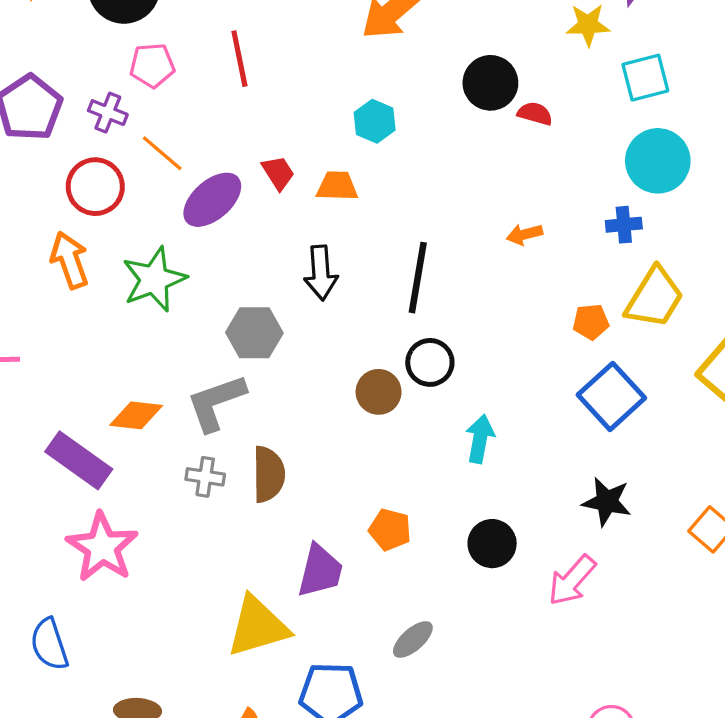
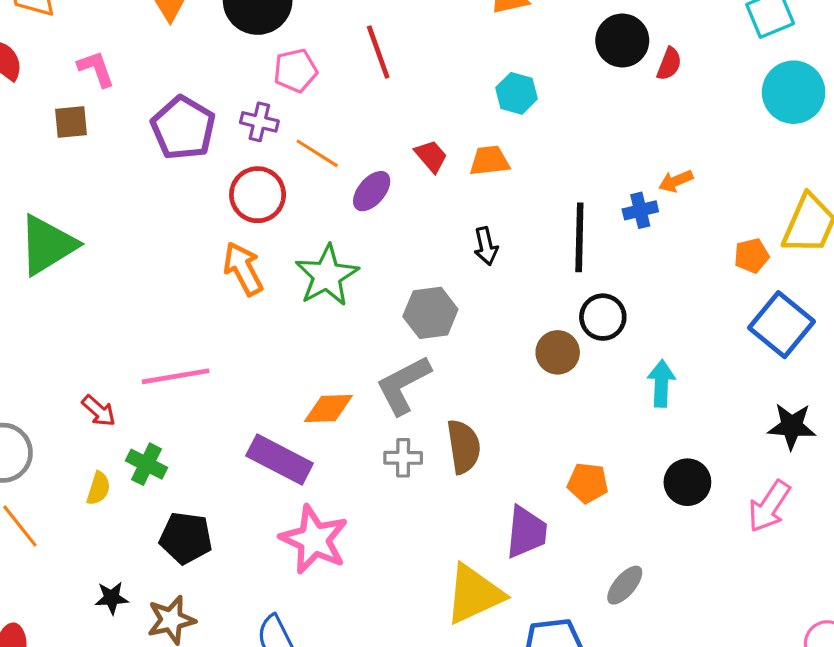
red semicircle: (535, 114) -> (669, 64), turned 104
purple ellipse: (212, 200) -> (372, 191), size x0.7
blue cross: (624, 225) -> (640, 210), moved
black arrow: (321, 273) -> (486, 246), size x0.7

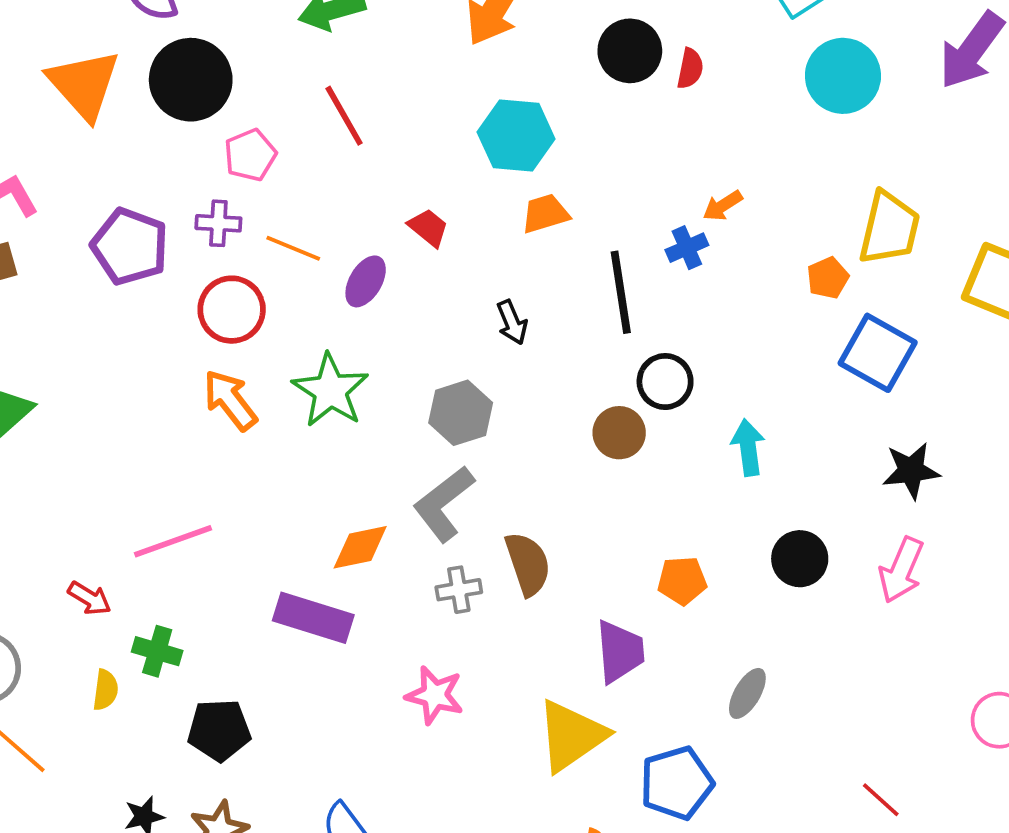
cyan hexagon: (516, 93) -> (516, 135), size x1.5
orange trapezoid: (490, 161) -> (545, 214), moved
pink star: (314, 540) -> (435, 695), moved, size x0.7

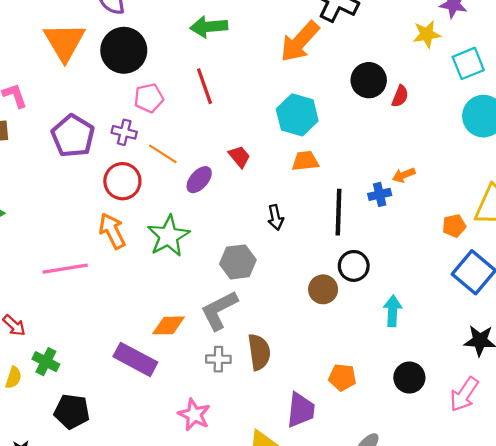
pink line: (173, 541) -> (65, 269), moved

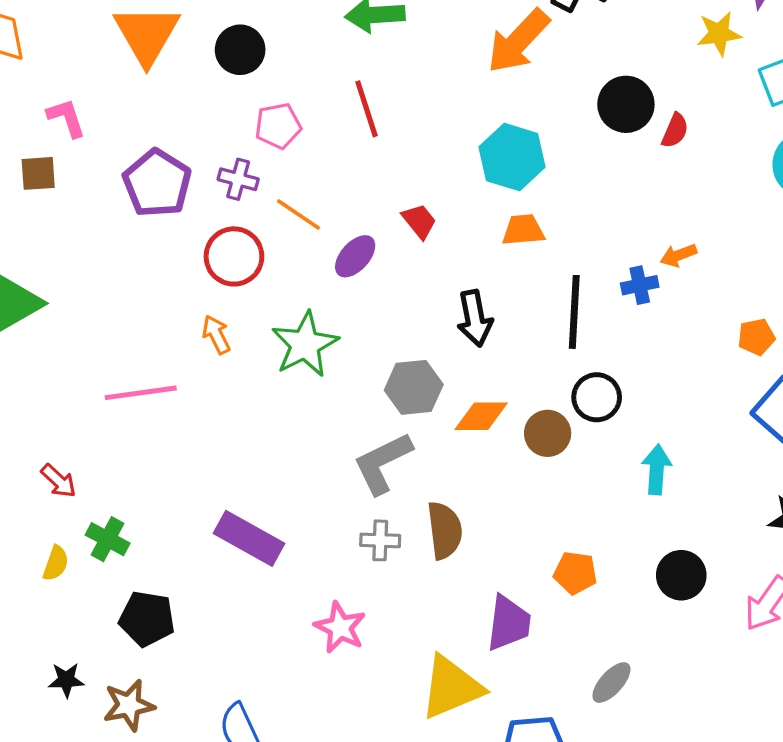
black circle: (124, 50) -> (240, 50), size x0.7
black arrow: (276, 217) -> (475, 318), size x1.4
orange arrow: (112, 231) -> (216, 335), size x0.7
orange diamond: (169, 325) -> (481, 416), moved

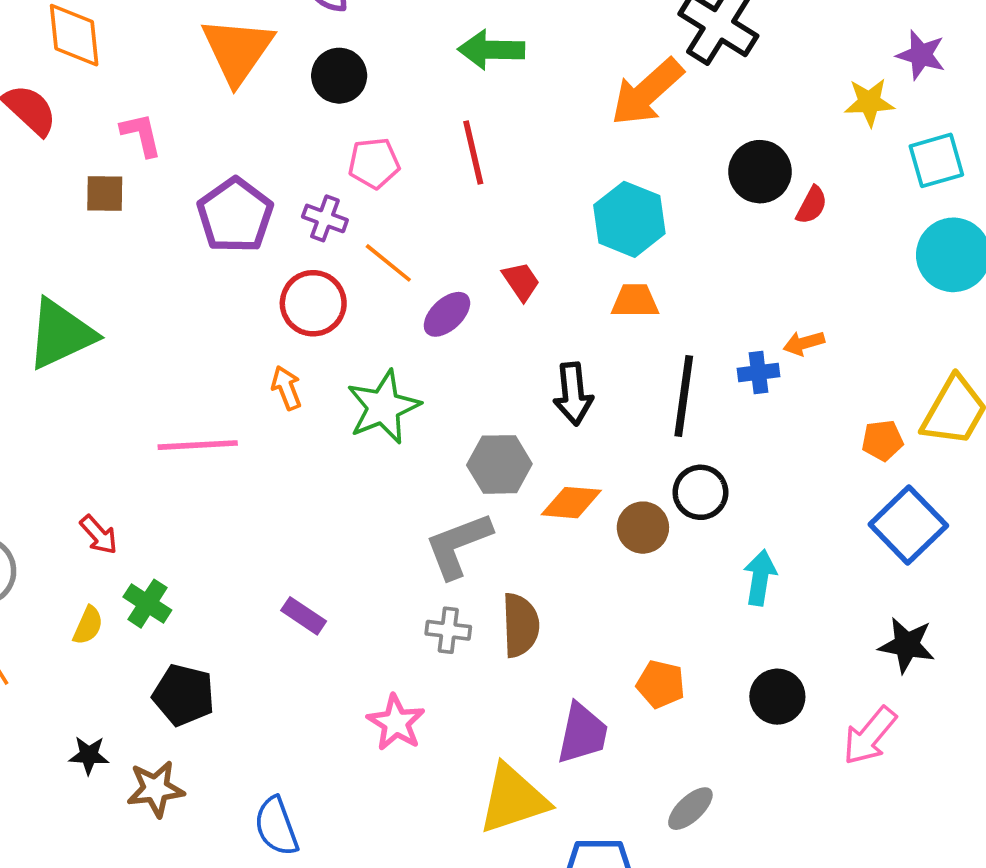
purple rectangle: (249, 538) -> (304, 616), size x0.6

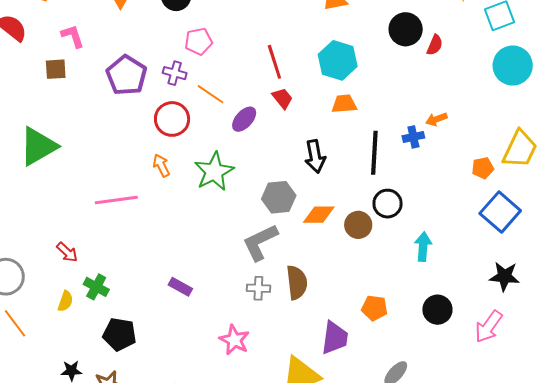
red line: (473, 153) -> (274, 62), moved

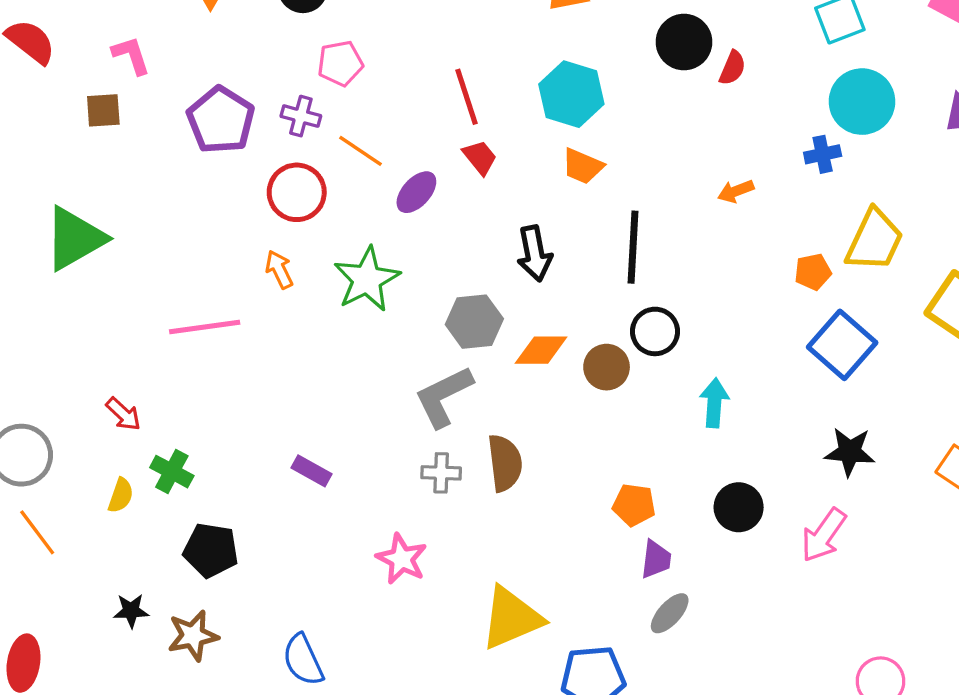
orange trapezoid: (344, 104) -> (582, 166), turned -152
blue cross: (413, 137) -> (823, 154), moved
purple trapezoid: (335, 338) -> (656, 559), moved, size x0.7

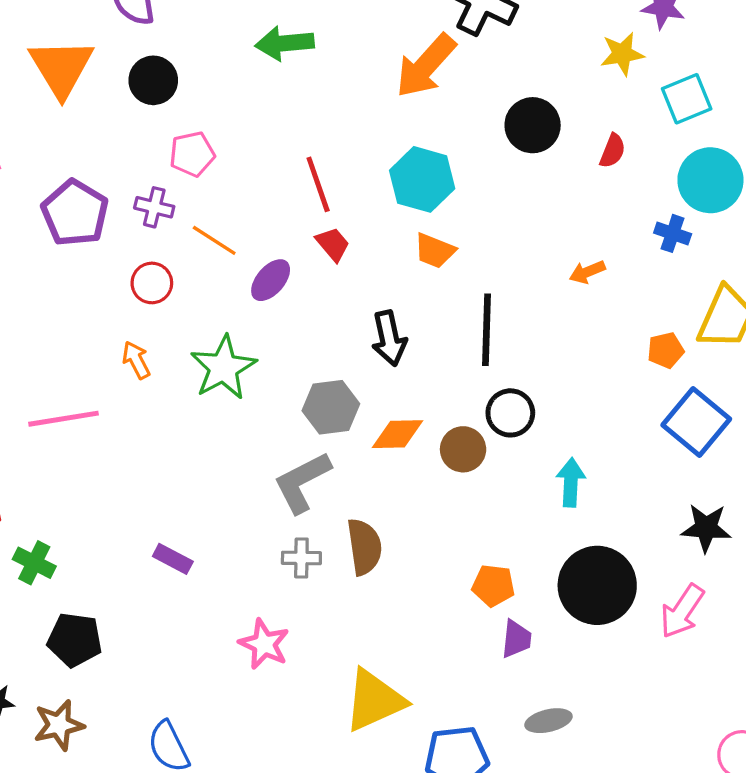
red semicircle: (732, 68) -> (612, 151), moved
blue cross: (823, 154) -> (673, 233), turned 32
red circle: (297, 192) -> (152, 283), size x0.7
black circle: (739, 507) -> (597, 585), size x1.6
gray ellipse: (670, 613) -> (548, 721), moved, turned 36

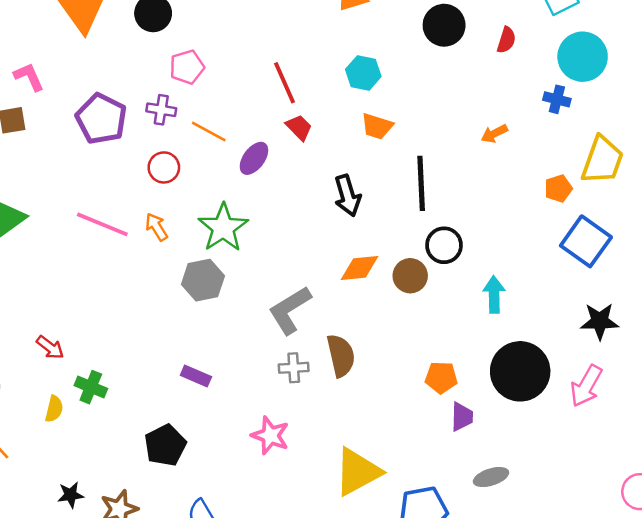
cyan hexagon: (422, 179) -> (363, 73), size x0.7
gray hexagon: (331, 407) -> (203, 280), moved
pink line: (64, 419) -> (102, 224), moved, turned 36
black pentagon: (75, 640) -> (165, 445), moved, turned -30

